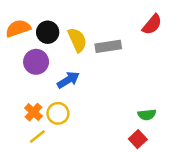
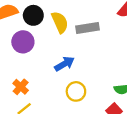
blue arrow: (68, 80) -> (64, 64), moved
yellow circle: (58, 113) -> (76, 91), moved

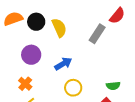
gray rectangle: (87, 28) -> (97, 34), moved, turned -48
purple circle: (23, 42) -> (31, 55), moved

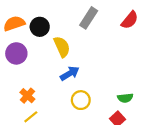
yellow semicircle: (59, 28) -> (62, 47), moved
gray rectangle: (97, 34) -> (89, 18), moved
purple circle: (31, 55) -> (16, 53), moved

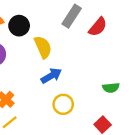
red semicircle: (130, 20) -> (98, 27), moved
green semicircle: (125, 98) -> (111, 88), moved

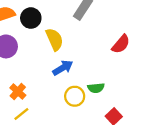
red semicircle: (98, 27) -> (121, 44), moved
green semicircle: (111, 88) -> (96, 88), moved

